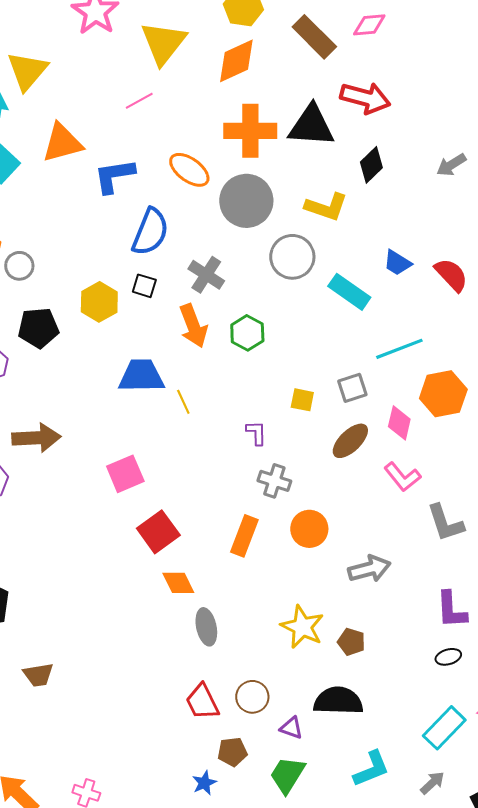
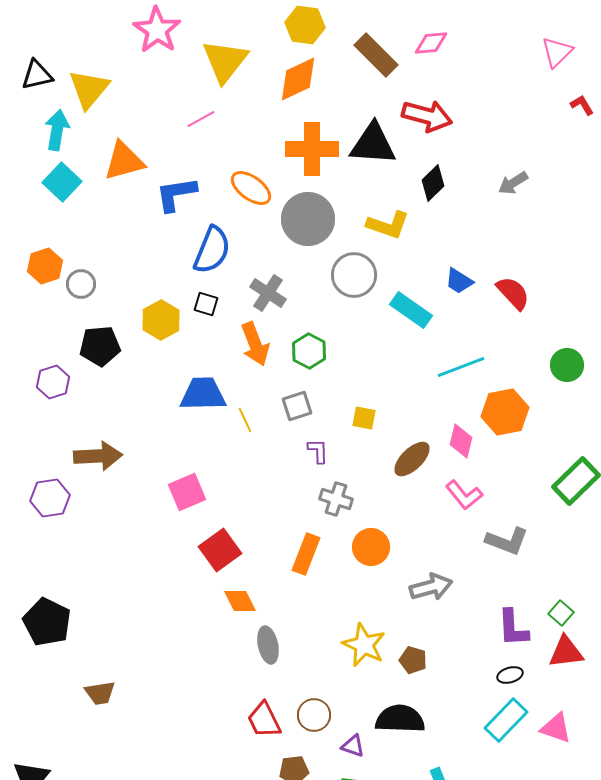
gray square: (352, 388) -> (297, 406), moved
gray L-shape: (445, 523) -> (507, 541), turned -51
cyan rectangle: (444, 728) -> (506, 720), moved

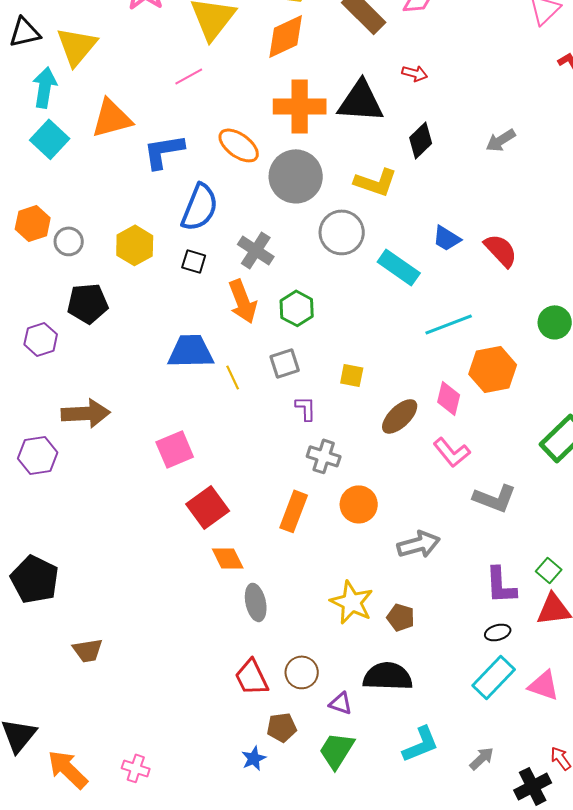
red arrow: (427, 116) -> (415, 73), size x0.5
yellow hexagon: (161, 320) -> (135, 245), moved

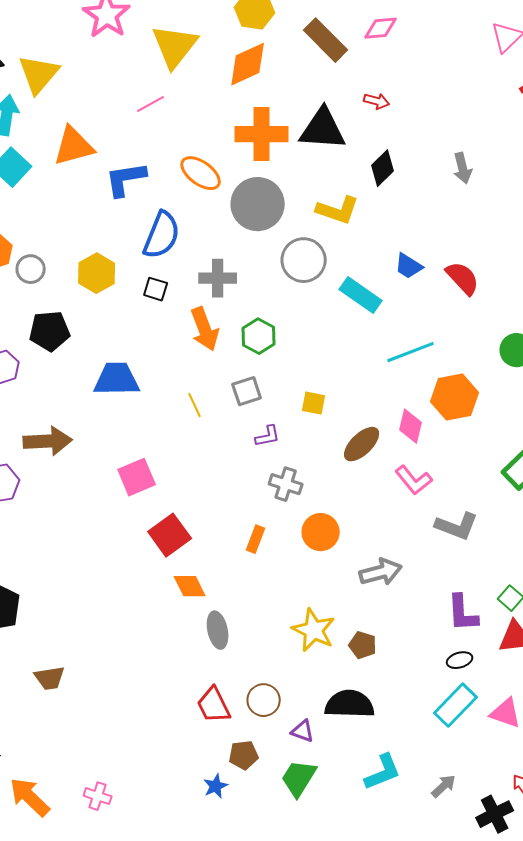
gray arrow: (501, 140) -> (463, 168), turned -72
gray cross: (256, 250) -> (218, 278), turned -33
blue trapezoid: (191, 351) -> (117, 379), moved
purple L-shape: (306, 408) -> (268, 436), turned 80
orange rectangle: (294, 511) -> (256, 539), size x0.7

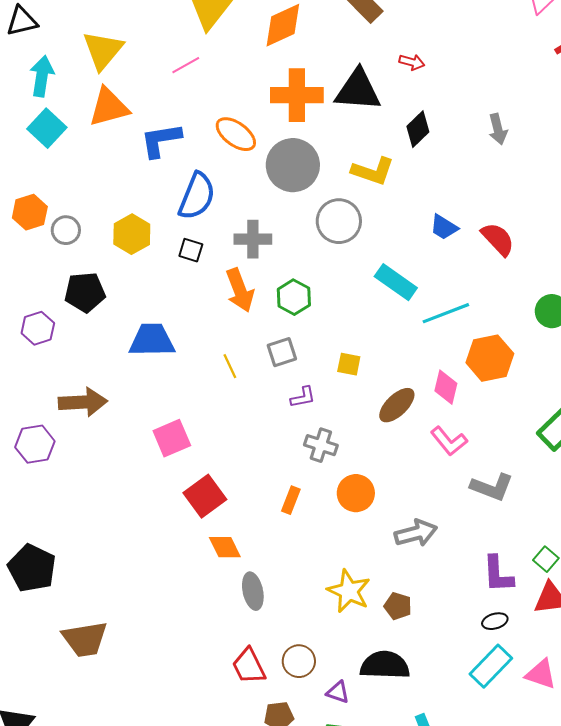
yellow triangle: (39, 74) -> (103, 50), moved
cyan rectangle: (361, 295) -> (396, 282), moved
brown trapezoid: (50, 678) -> (85, 639), size x1.5

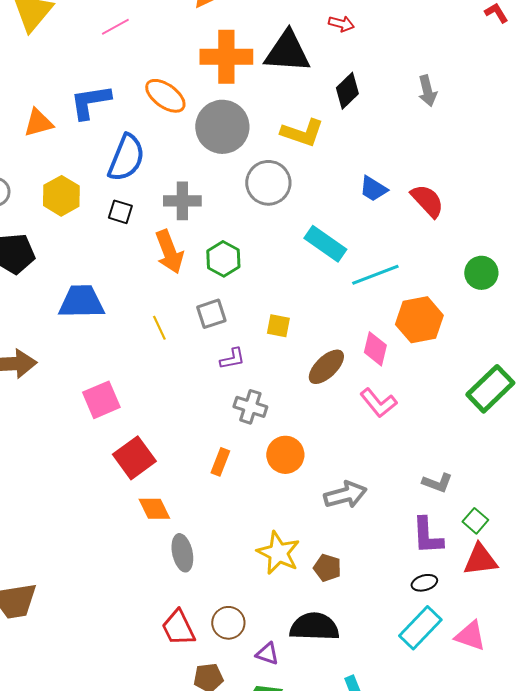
orange triangle: (109, 107) -> (38, 123), moved, size x0.7
gray L-shape: (492, 487) -> (437, 483), moved, size x0.7

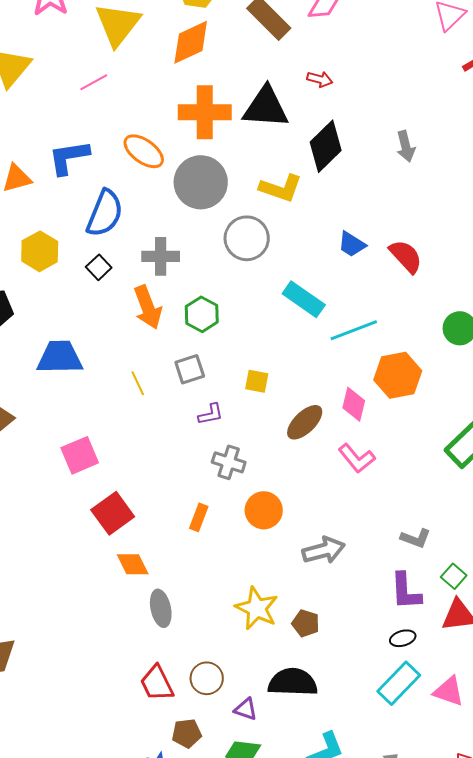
black diamond: (347, 91) -> (326, 146), size x1.4
black square: (120, 212) -> (99, 267), turned 30

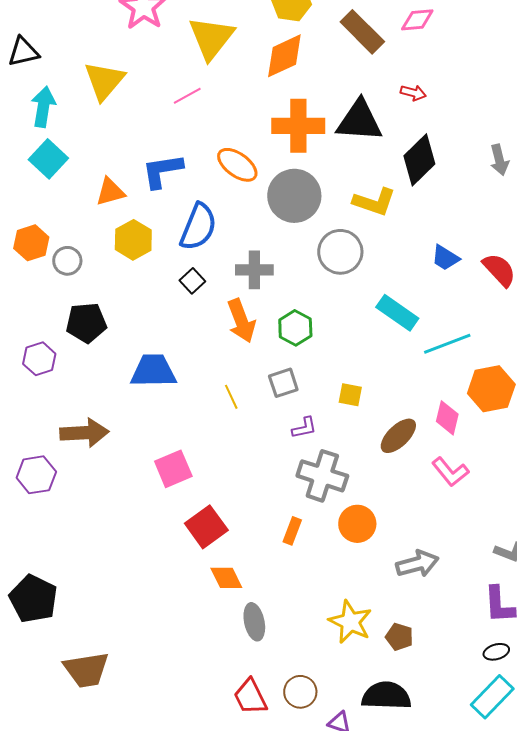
yellow hexagon: (40, 251) -> (133, 240), moved
gray cross: (229, 462) -> (322, 476), size x1.5

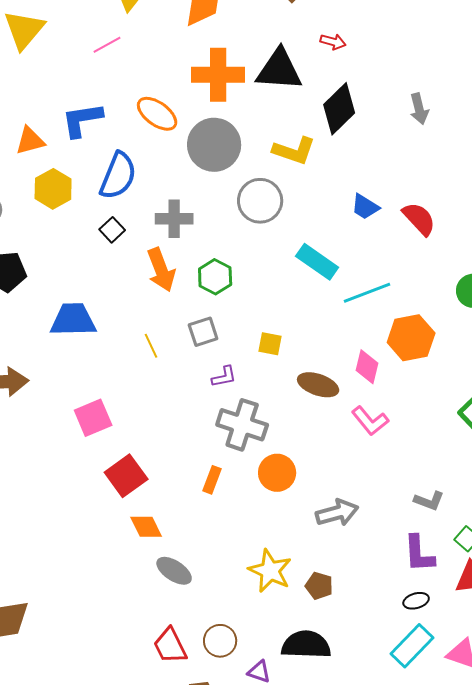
brown ellipse: (398, 436) -> (318, 385), turned 63
gray ellipse: (254, 622) -> (174, 571), turned -45

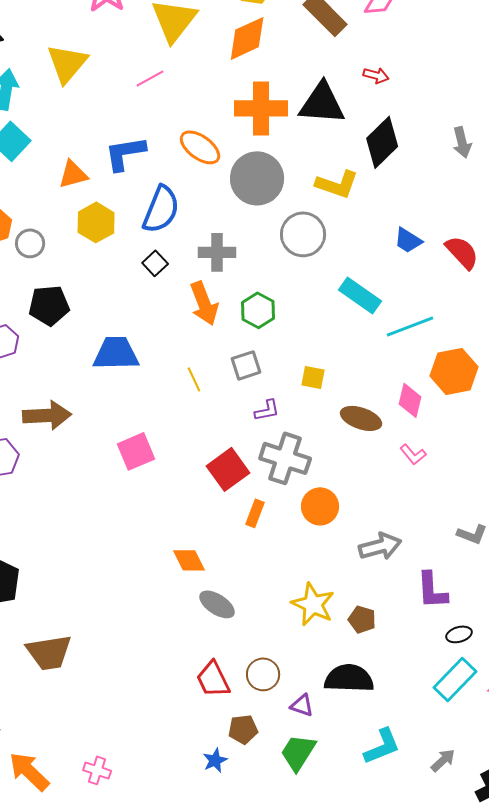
pink L-shape: (370, 421) -> (413, 454), size x0.7
red square: (126, 476) -> (228, 469), moved
purple L-shape: (419, 554) -> (432, 590), moved

